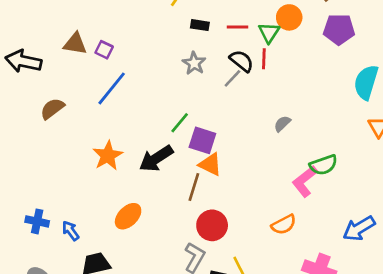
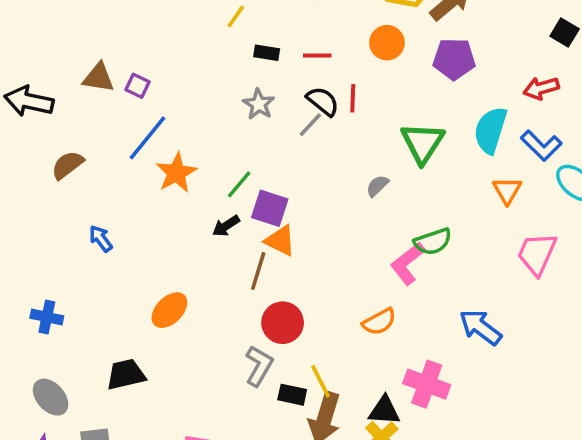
green triangle: (269, 33) -> (423, 143), moved, size x1.5
orange star: (108, 156) -> (176, 173), moved
black arrow: (156, 158) -> (226, 226), moved, size x0.6
blue arrow: (359, 228) -> (480, 327), turned 68
blue arrow: (71, 231) -> (101, 239), moved

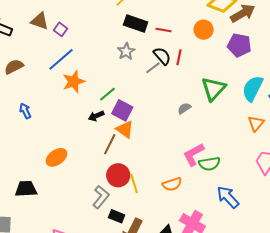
black rectangle: (267, 53) -> (136, 24), size x1.6
green semicircle: (433, 242) -> (209, 164), moved
yellow line: (320, 381) -> (134, 184), moved

